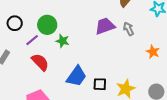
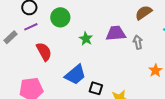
purple line: (32, 40) -> (31, 27), moved
green star: (63, 41) -> (86, 39), moved

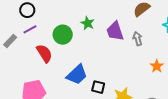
green circle: (60, 17) -> (63, 35), moved
purple trapezoid: (116, 33) -> (115, 31), turned -100
green star: (86, 39) -> (87, 23), moved

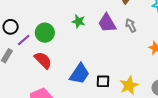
black circle: (27, 10) -> (11, 27), moved
green circle: (63, 35) -> (45, 33), moved

